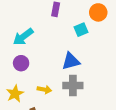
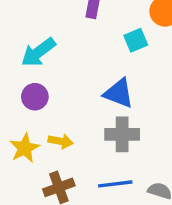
blue triangle: (71, 61) -> (119, 93), turned 36
yellow arrow: (44, 90) -> (61, 141), moved

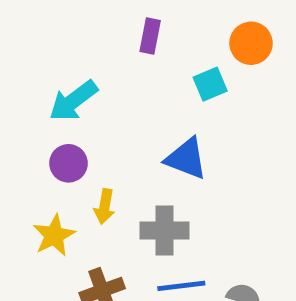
gray cross: (122, 134) -> (165, 231), moved
yellow arrow: (61, 141) -> (105, 207), moved, turned 90

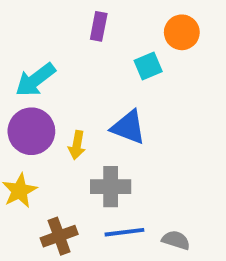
purple circle: (68, 163) -> (31, 131), size x1.5
yellow arrow: (105, 207) -> (77, 145), moved

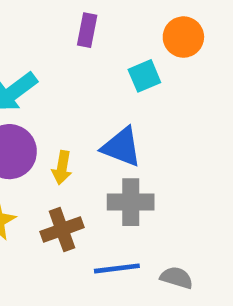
gray cross: (111, 187) -> (131, 202), moved
brown cross: (59, 236) -> (62, 230), moved

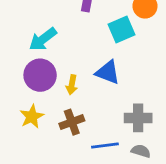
cyan square: (144, 76) -> (122, 30), size x1.4
gray cross: (131, 202) -> (138, 118), moved

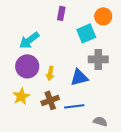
blue triangle: (108, 72) -> (79, 77), moved, turned -36
gray cross: (138, 118) -> (98, 59), moved
blue line: (105, 146) -> (74, 106), moved

